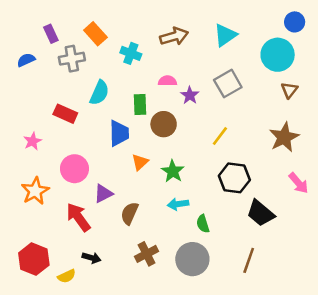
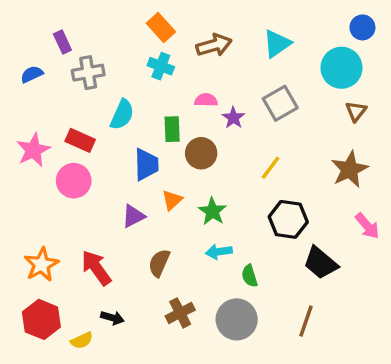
orange rectangle: (95, 34) -> (161, 27), moved
pink star: (33, 141) -> (33, 150), moved, size x1.5
pink circle: (74, 169) -> (74, 181), moved
orange star: (35, 191) -> (41, 265), moved
purple triangle: (103, 194) -> (133, 216), moved

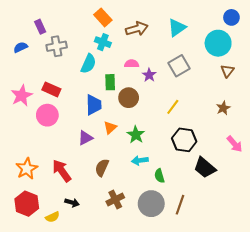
cyan semicircle: (122, 115) -> (88, 64), moved
brown star: (350, 169) -> (223, 108), size x0.6
brown line: (306, 321) -> (180, 205), moved

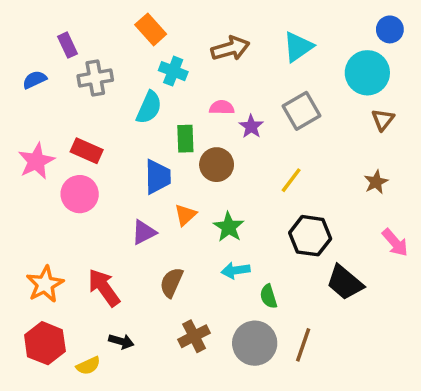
orange rectangle: (103, 17) -> (151, 29), moved

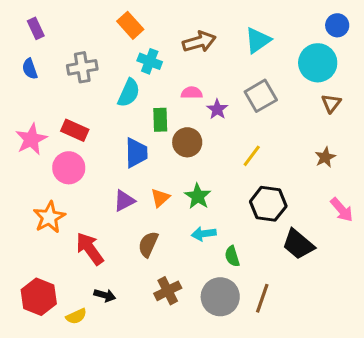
purple rectangle: (67, 45) -> (36, 28), moved
blue semicircle: (35, 80) -> (30, 69), turned -84
orange triangle: (185, 215) -> (160, 198), moved
orange star: (45, 284) -> (49, 217), moved

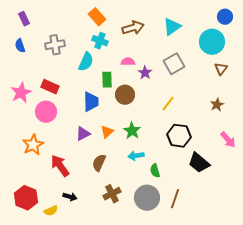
orange rectangle: (130, 25) -> (97, 17), moved

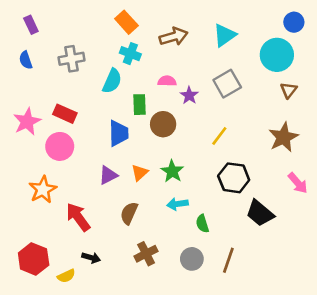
brown star: (217, 105) -> (283, 137), size x1.6
gray circle: (147, 198) -> (192, 259), size x0.7

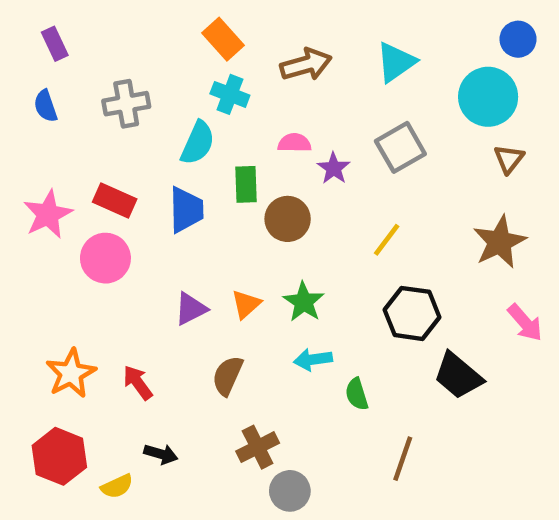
blue trapezoid: (119, 133) -> (186, 210), moved
orange star: (43, 190) -> (71, 373), moved
red arrow: (78, 217) -> (138, 383), size x0.7
gray circle: (192, 259) -> (290, 491), moved

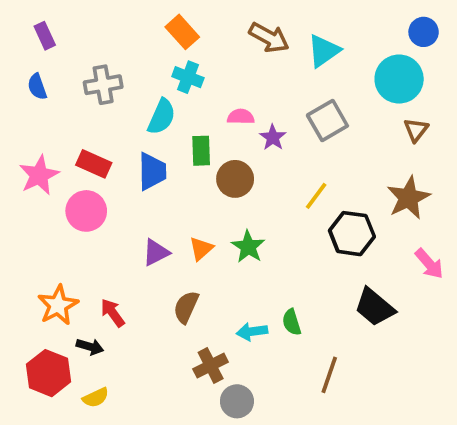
brown arrow: (306, 65) -> (269, 38), moved, turned 45
black hexagon: (412, 313) -> (352, 234), moved
cyan arrow: (313, 360) -> (252, 332), moved
black arrow: (161, 454) -> (90, 347), moved

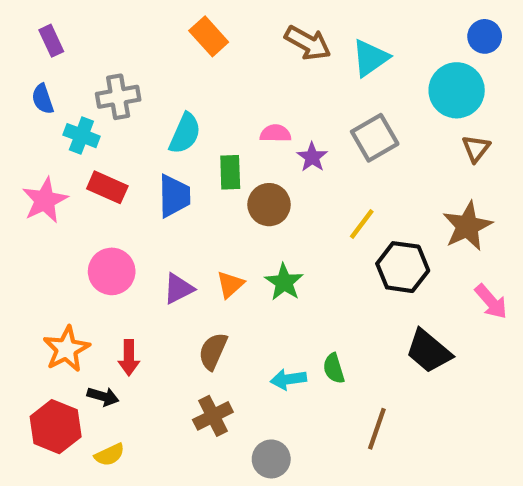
cyan cross: (188, 77) -> (81, 136), moved
pink circle: (86, 211) -> (112, 271), moved
red arrow: (113, 313) -> (129, 358), turned -144
brown cross: (211, 365) -> (213, 416), moved

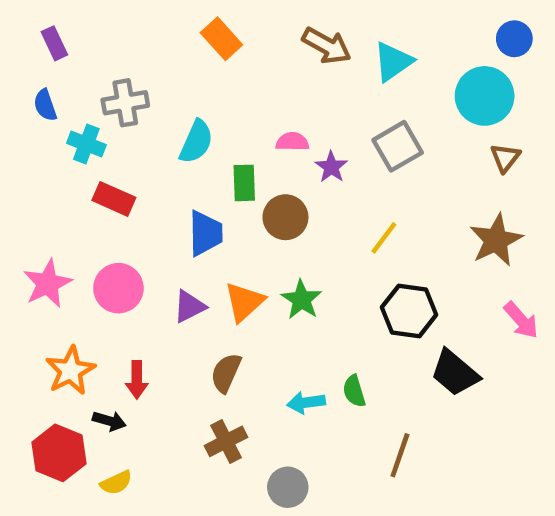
blue trapezoid: (174, 196) -> (205, 233), moved
pink star: (45, 200) -> (48, 284), moved
black hexagon: (403, 267) -> (409, 311), moved
orange triangle: (230, 284) -> (244, 302), size x1.4

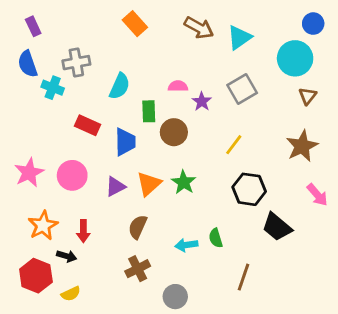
blue semicircle: (45, 105) -> (28, 64), size x1.4
red rectangle: (114, 199) -> (88, 125), moved

